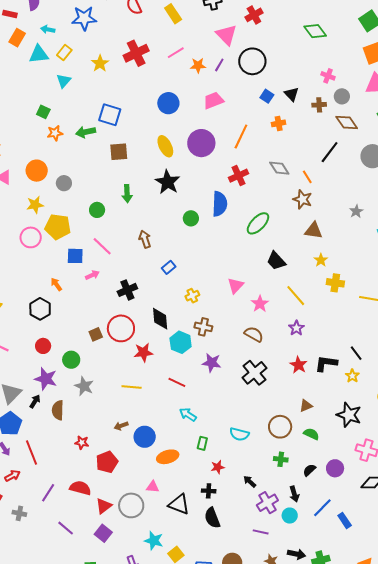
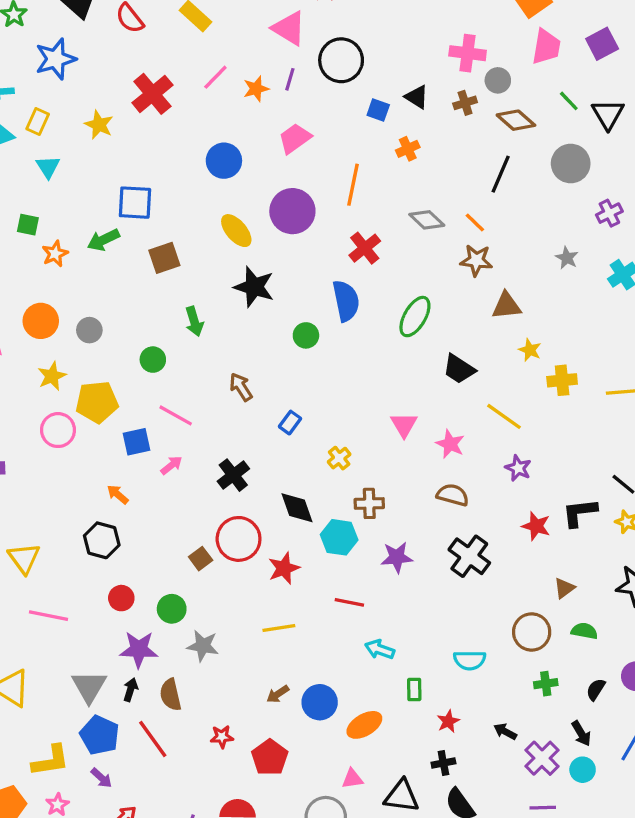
pink cross: (328, 76) -> (468, 53), size x1.5
red line: (32, 452) -> (153, 739), moved

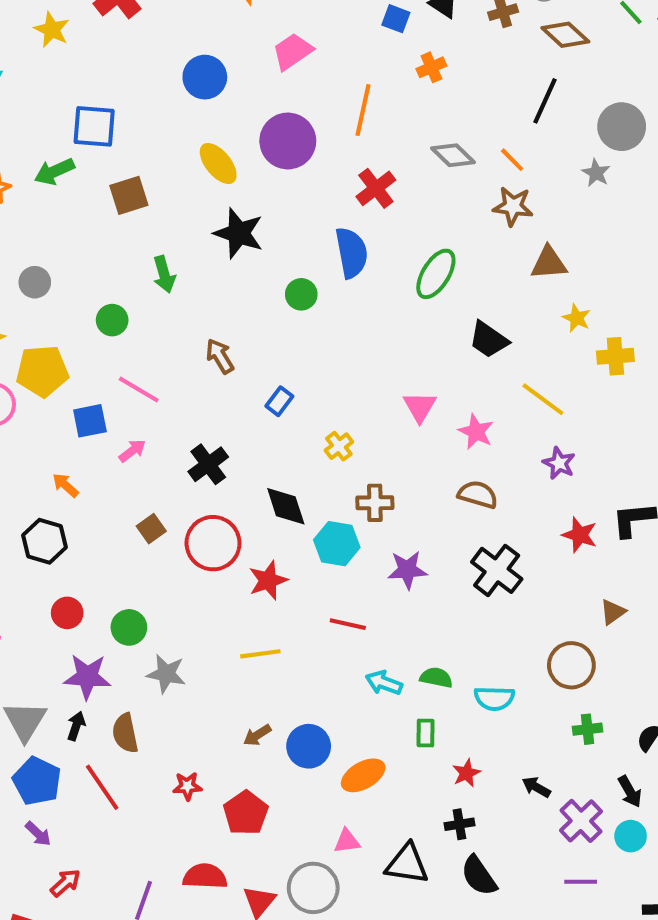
gray circle: (571, 163) -> (622, 127), moved
gray star: (567, 258) -> (596, 173), moved
brown square: (201, 559) -> (151, 529), moved
green semicircle: (584, 631) -> (436, 678), moved

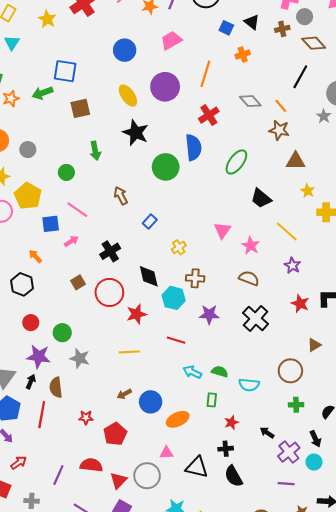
green circle: (301, 294) -> (166, 167), size x1.6
yellow pentagon: (42, 371) -> (28, 196), turned 30
red line: (102, 787) -> (42, 415), turned 40

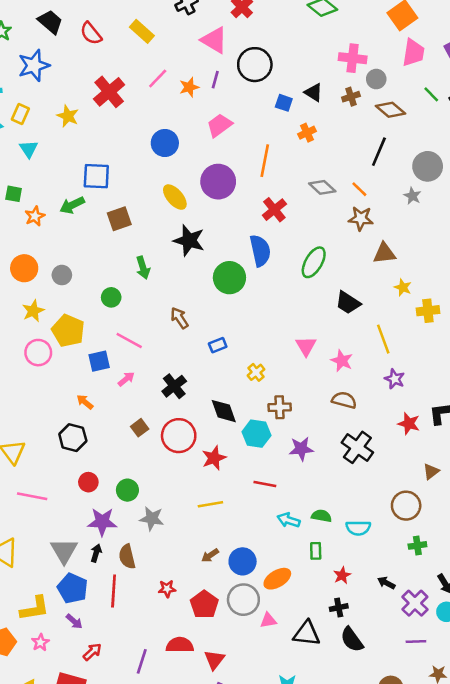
blue rectangle: (150, 222) -> (218, 345), turned 32
yellow line: (287, 232) -> (383, 339), turned 35
gray circle: (147, 476) -> (243, 600), moved

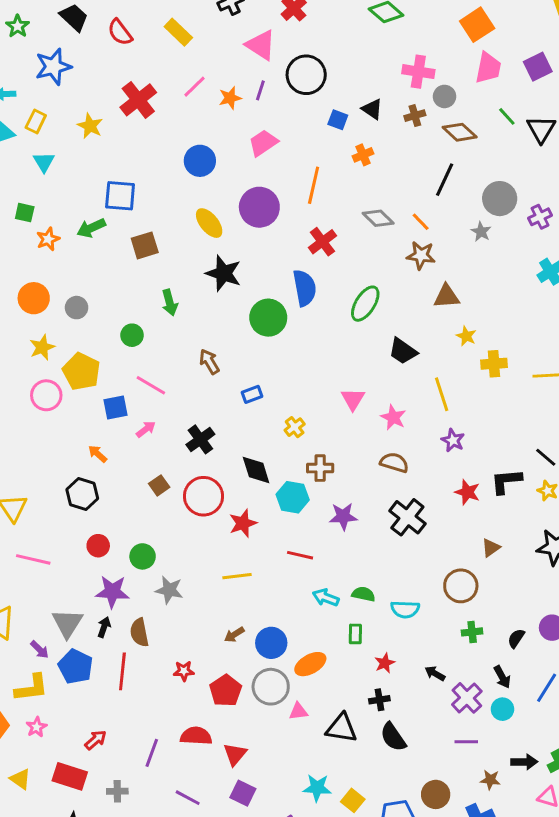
purple arrow: (74, 621) -> (40, 650), moved

